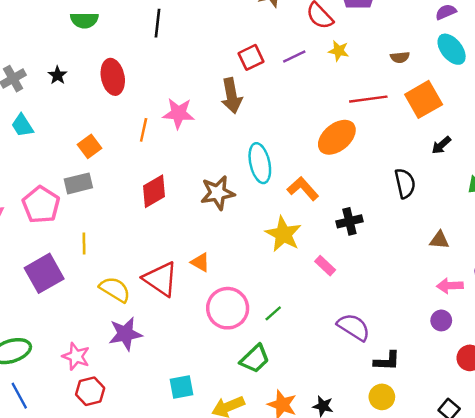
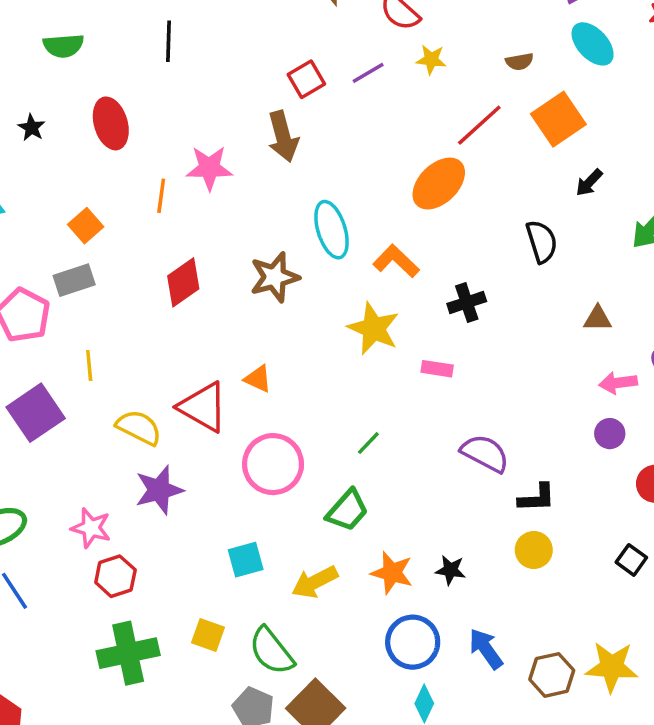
red line: (368, 99) -> (479, 125), turned -30
pink rectangle: (325, 266) -> (437, 369), turned -30
pink circle: (228, 308) -> (273, 464), moved

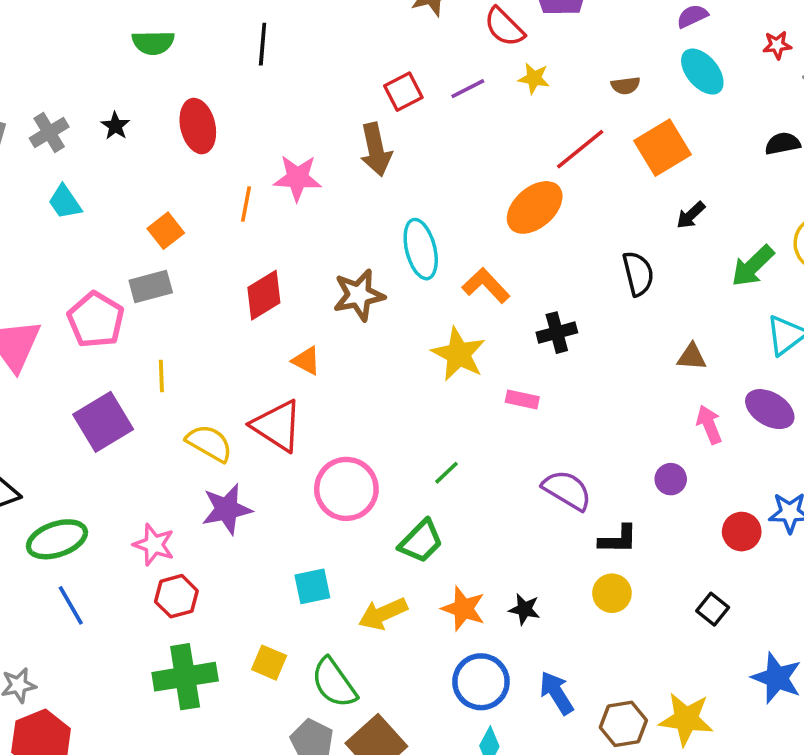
orange triangle: (258, 379) -> (306, 361), moved
pink arrow: (618, 383) -> (709, 425), turned 72
purple circle: (610, 434) -> (671, 479), moved

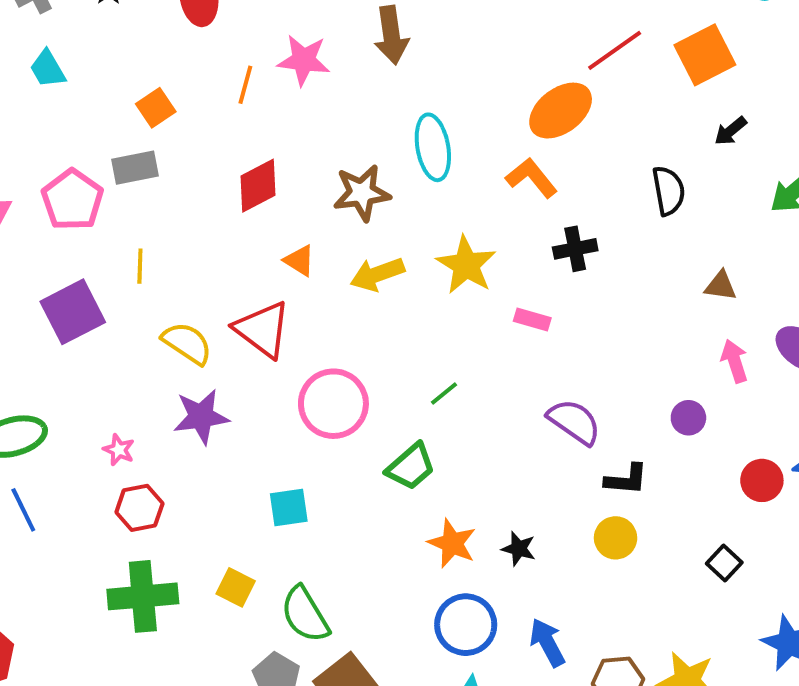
orange L-shape: (486, 285) -> (532, 178), moved
pink star: (154, 545) -> (119, 450), size x0.7
yellow arrow: (383, 614) -> (377, 274), moved

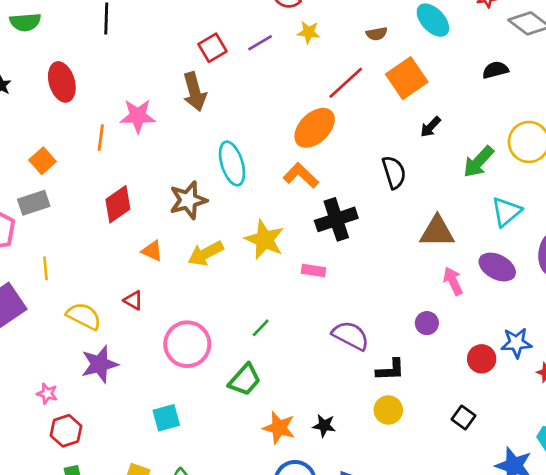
black cross: (575, 249) -> (336, 219), size x1.4
brown triangle: (721, 286) -> (437, 232), size x1.6
red triangle: (262, 329) -> (133, 300), size x0.5

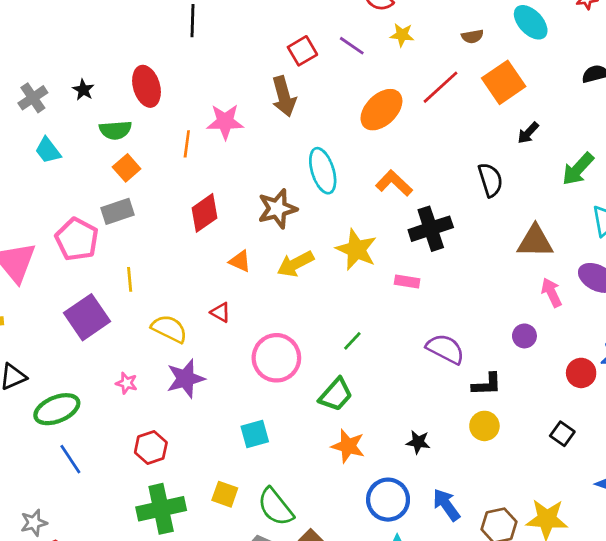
green semicircle: (25, 22) -> (115, 130), moved
purple line: (260, 43) -> (352, 46), turned 65
orange ellipse: (315, 128) -> (381, 110), moved
pink star: (47, 394) -> (127, 383), moved
orange star: (279, 428) -> (348, 446), moved

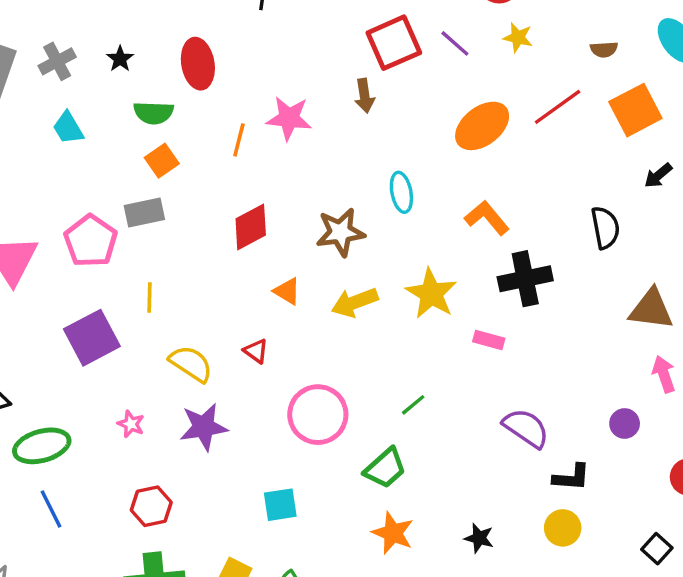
red square: (302, 51) -> (394, 43), size x1.5
brown arrow: (284, 96) -> (365, 96), size x0.7
cyan ellipse: (323, 171) -> (401, 192), size x0.7

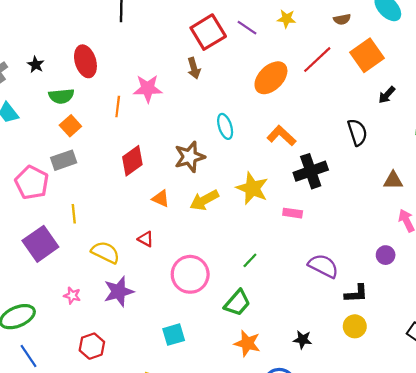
brown triangle: (651, 309) -> (393, 180), size x0.7

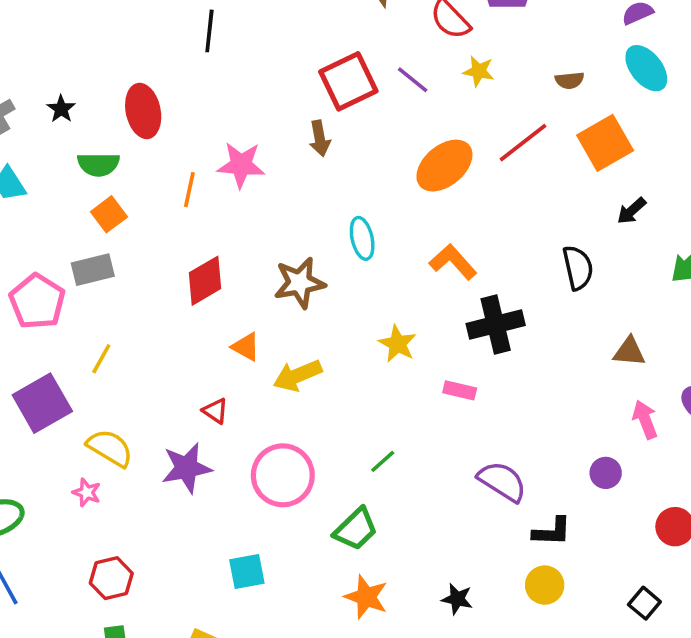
yellow star: (252, 188) -> (397, 344), size x0.7
yellow arrow: (204, 200) -> (297, 375), moved
yellow line: (74, 214) -> (101, 359), turned 30
yellow semicircle: (105, 252) -> (110, 448), moved
purple star: (119, 291) -> (187, 468), moved

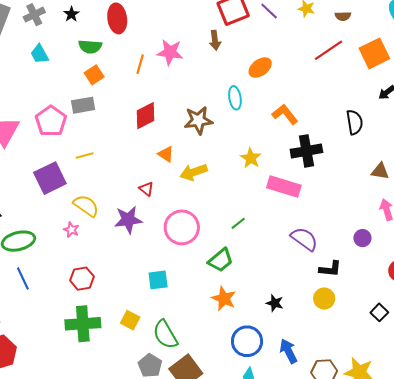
brown semicircle: (570, 80) -> (343, 16), moved
orange ellipse: (444, 166) -> (260, 67), moved, size x0.7
yellow line: (101, 359) -> (85, 155), turned 42
pink rectangle: (460, 390) -> (284, 186), size x1.8

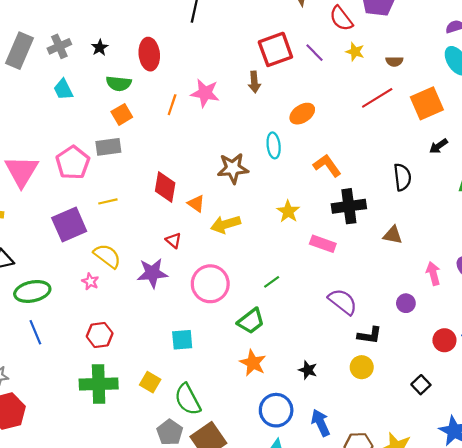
red diamond: (145, 116) -> (165, 187), moved, turned -56
brown triangle: (380, 171) -> (393, 235), moved
pink rectangle: (284, 186) -> (323, 244), size x0.7

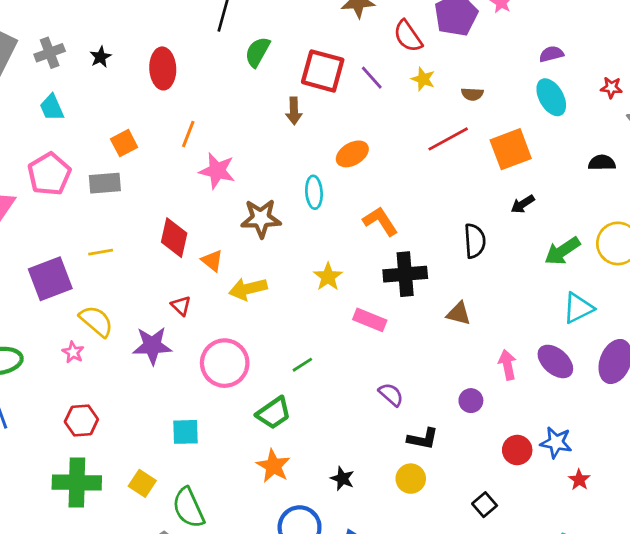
red square: (275, 49) -> (323, 71), turned 32
green semicircle: (119, 83) -> (257, 52), moved, turned 110
pink star: (205, 93) -> (217, 171), moved
pink pentagon: (73, 163) -> (49, 174), moved
purple semicircle: (343, 302) -> (391, 394), size x0.7

